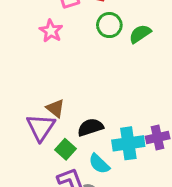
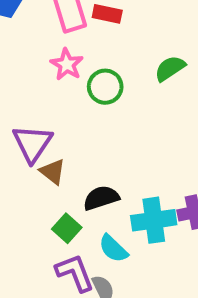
green circle: (109, 25) -> (105, 87), moved
pink star: (51, 31) -> (67, 64), moved
purple triangle: (41, 127) -> (32, 143), moved

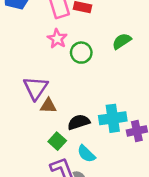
brown triangle: (53, 172) -> (48, 106), turned -36
cyan cross: (154, 220) -> (113, 118), moved

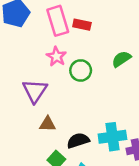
purple triangle: (36, 88) -> (35, 91), moved

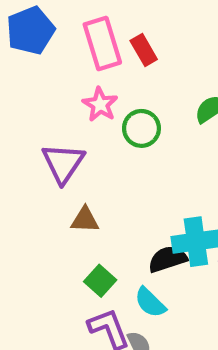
red rectangle: (82, 25) -> (144, 50), turned 48
black semicircle: (78, 141) -> (168, 259), moved

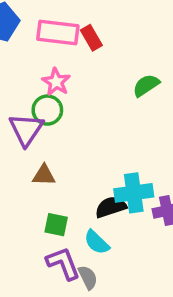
pink rectangle: (102, 44) -> (58, 33), turned -66
green circle: (141, 128) -> (47, 110), moved
green square: (100, 281) -> (56, 225), turned -30

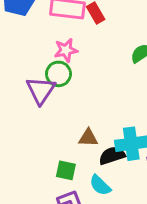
pink star: (56, 82) -> (66, 50), turned 30
brown triangle: (44, 175) -> (88, 138), moved

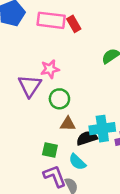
pink star: (66, 50) -> (50, 69), moved
green circle: (59, 74) -> (59, 99), moved

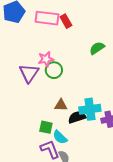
green circle: (59, 99) -> (54, 70), moved
cyan semicircle: (77, 162) -> (60, 137), moved

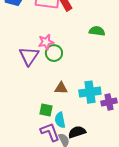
green semicircle: (97, 48) -> (97, 31), turned 42
black semicircle: (77, 117) -> (77, 132), moved
cyan semicircle: (60, 137) -> (60, 120), turned 35

